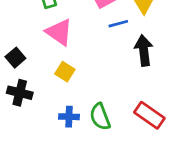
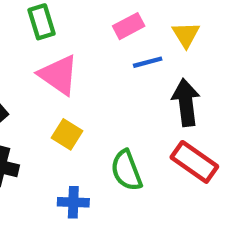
red rectangle: (149, 115) -> (194, 162), moved
green semicircle: (100, 117) -> (126, 170), moved

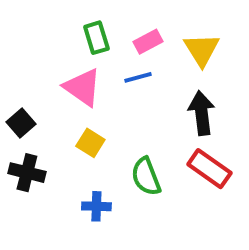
green rectangle: (42, 22) -> (96, 38), moved
yellow triangle: (186, 35) -> (202, 50), size x1.4
blue line: (148, 62) -> (138, 77), moved

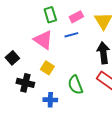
black cross: (27, 173) -> (25, 83), moved

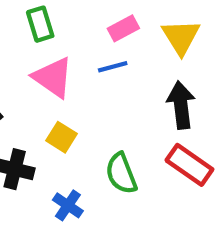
green rectangle: (50, 15) -> (40, 24), moved
blue cross: (50, 100) -> (68, 205), turned 32

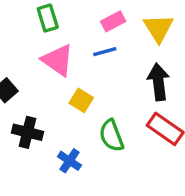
yellow square: (61, 137) -> (81, 100), moved

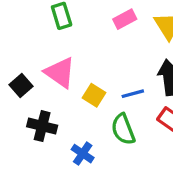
blue line: (105, 52) -> (133, 94), moved
pink triangle: (58, 60) -> (60, 73), moved

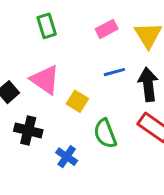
blue line: (133, 94) -> (114, 72), moved

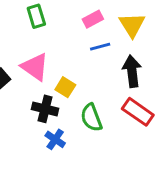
blue line: (114, 72) -> (100, 47), moved
black cross: (28, 130) -> (45, 109), moved

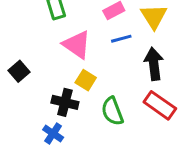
pink triangle: (35, 67) -> (77, 45), moved
blue cross: (55, 139) -> (53, 134), moved

